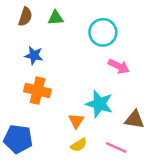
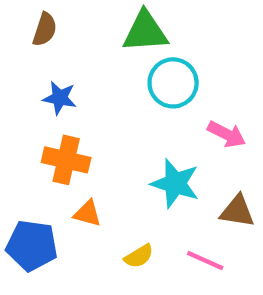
green triangle: (56, 18) -> (145, 32), moved, size x1.6
cyan circle: (103, 32) -> (173, 83), moved
pink arrow: (119, 66) -> (227, 134), moved
orange triangle: (76, 121) -> (87, 213), moved, turned -49

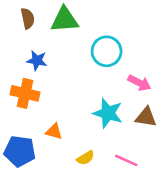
brown semicircle: (45, 29) -> (28, 18), turned -30
green triangle: (145, 32) -> (64, 20), moved
orange cross: (66, 160) -> (25, 93), moved
brown triangle: (237, 211) -> (146, 117), moved

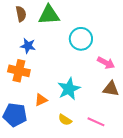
cyan star: (108, 113) -> (69, 89), moved, turned 30
orange triangle: (54, 132) -> (41, 100), turned -40
yellow semicircle: (85, 158) -> (65, 120), turned 64

